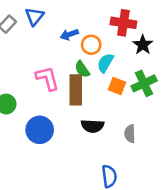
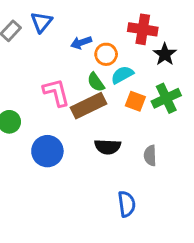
cyan semicircle: (105, 63) -> (122, 75), turned 30
brown rectangle: (76, 90) -> (88, 106), turned 64

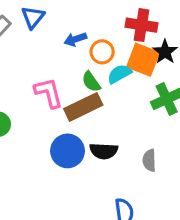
orange square: (135, 101) -> (143, 60), moved, size x1.5
blue circle: (47, 151) -> (68, 151), moved

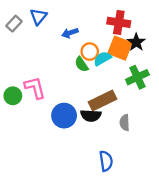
orange circle: (102, 52) -> (90, 52), moved
pink L-shape: (49, 93) -> (35, 88), moved
brown rectangle: (83, 107) -> (102, 100), moved

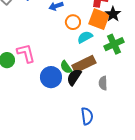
cyan semicircle: (102, 59) -> (85, 37), moved
green semicircle: (82, 64) -> (66, 67), moved
black semicircle: (91, 116) -> (74, 77), turned 120

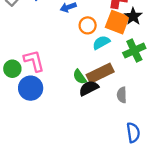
blue circle: (51, 77) -> (31, 88), moved
black semicircle: (74, 77) -> (89, 88), turned 30
blue semicircle: (87, 116) -> (133, 133), moved

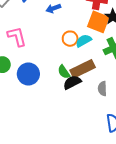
orange circle: (88, 25) -> (70, 39), moved
pink L-shape: (34, 61) -> (17, 36), moved
blue circle: (31, 88) -> (28, 74), moved

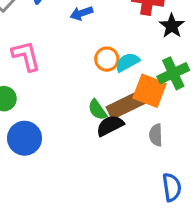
orange square: (98, 22) -> (150, 91), moved
blue circle: (28, 74) -> (25, 138), moved

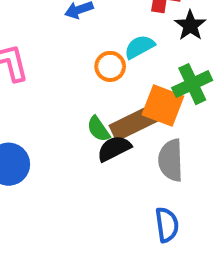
cyan semicircle: (127, 62) -> (139, 47), moved
gray semicircle: (156, 135) -> (171, 160), size x1.5
blue semicircle: (172, 187) -> (167, 225), moved

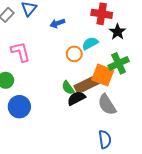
gray semicircle: (171, 160) -> (107, 105), turned -30

